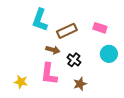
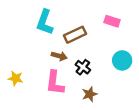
pink rectangle: (100, 28) -> (112, 21), moved
yellow star: (21, 82) -> (16, 78), moved

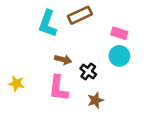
pink rectangle: (112, 21) -> (119, 33), moved
brown rectangle: (75, 35) -> (80, 15), moved
cyan circle: (122, 60) -> (119, 56), moved

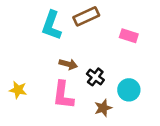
cyan circle: (119, 56) -> (129, 90), moved

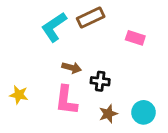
cyan L-shape: (52, 25) -> (54, 27), turned 36
black cross: (95, 77) -> (100, 81), turned -30
cyan circle: (129, 90) -> (144, 112), moved

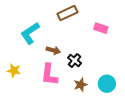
cyan L-shape: (54, 27) -> (30, 33), moved
black cross: (100, 81) -> (75, 60), turned 32

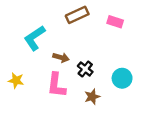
pink rectangle: (101, 28) -> (115, 22), moved
cyan circle: (107, 84) -> (122, 78), moved

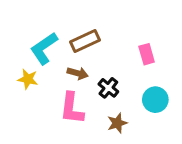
brown rectangle: (77, 15) -> (85, 41), moved
pink rectangle: (115, 22) -> (147, 54), moved, turned 56
yellow star: (16, 81) -> (28, 79), moved

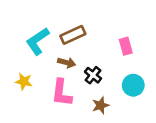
yellow star: (28, 79) -> (24, 81), moved

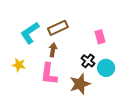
brown arrow: (67, 63) -> (53, 50), turned -96
black cross: (93, 75) -> (88, 61), moved
brown star: (101, 105) -> (80, 84), size x1.5

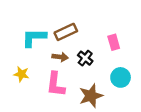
cyan L-shape: (30, 33) -> (34, 38), turned 35
brown arrow: (53, 50) -> (60, 57), turned 88
black cross: (88, 61) -> (85, 58), moved

